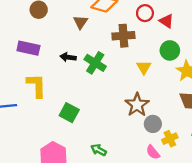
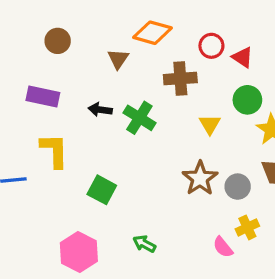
gray circle: (153, 124) -> (238, 187), moved

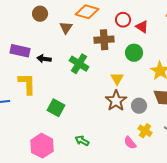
brown circle: (58, 41) -> (40, 14), moved
green circle: (247, 100) -> (134, 53), moved
black arrow: (100, 110) -> (44, 59), moved
yellow triangle: (210, 124) -> (117, 79), moved
yellow cross: (247, 227) -> (145, 131), turned -32

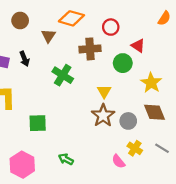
red triangle: (142, 27) -> (138, 46), moved
black arrow: (44, 59) -> (24, 59), moved, turned -120
green square: (56, 108) -> (38, 123), turned -30

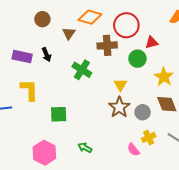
red circle: (111, 27) -> (126, 25), size x1.6
red triangle: (138, 46) -> (152, 42), turned -48
yellow cross: (135, 148) -> (149, 137), turned 32

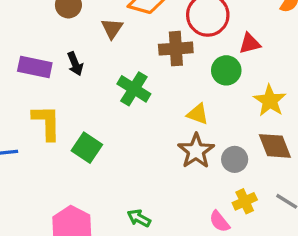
yellow triangle: (120, 85) -> (198, 114), turned -40
green square: (59, 114) -> (87, 148), moved, turned 36

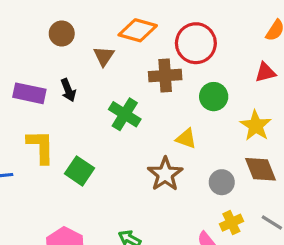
red triangle: (250, 44) -> (265, 72), moved
brown star: (196, 151) -> (165, 174), moved

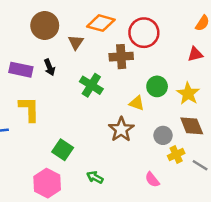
brown circle: (62, 34) -> (45, 26), size x1.5
green circle: (214, 97) -> (157, 86), moved
green square: (79, 171) -> (63, 150), moved
yellow cross: (231, 223) -> (176, 155), moved

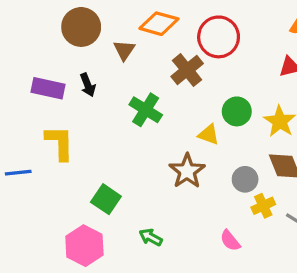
brown cross: (121, 57) -> (187, 70), turned -35

